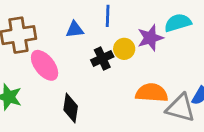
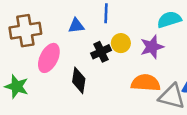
purple star: (150, 38) -> (152, 47), moved
pink ellipse: (45, 65) -> (49, 58), turned 64
black diamond: (71, 108) -> (79, 80), moved

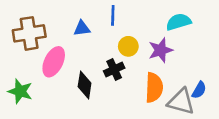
black cross: (101, 52) -> (114, 69), moved
orange semicircle: (146, 83) -> (154, 87), turned 88

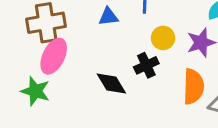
pink ellipse: (54, 62) -> (54, 56), moved
black diamond: (85, 85) -> (111, 84), turned -40

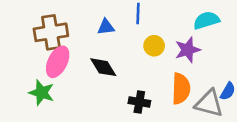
black cross: (146, 65) -> (139, 102), moved, turned 35
black diamond: (111, 84) -> (103, 67), moved

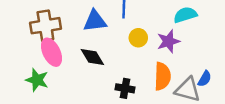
blue triangle: (106, 27) -> (95, 21), size x1.5
pink ellipse: (58, 62) -> (51, 52), turned -52

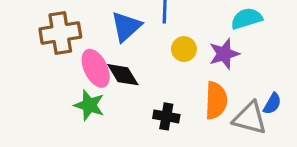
blue triangle: (95, 21) -> (126, 27), turned -35
pink ellipse: (51, 52) -> (96, 68), moved
green star: (37, 80) -> (89, 105), moved

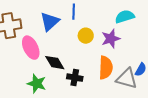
black diamond: (123, 75) -> (55, 63), moved
green star: (89, 105) -> (37, 84), moved

